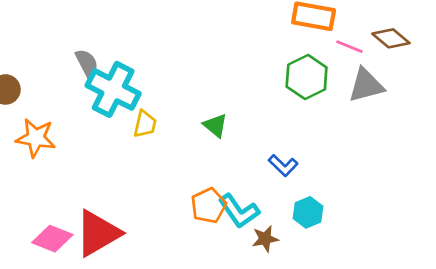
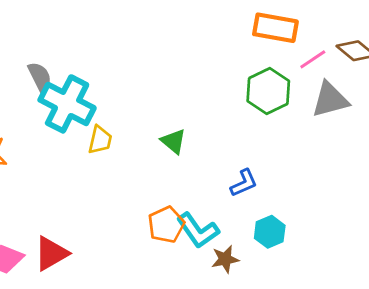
pink line: (349, 47) -> (313, 59), turned -56
blue L-shape: (283, 165) -> (244, 183), turned -68
red triangle: (98, 233) -> (51, 253), size x0.7

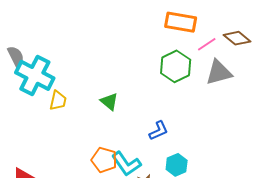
orange pentagon: (166, 225) -> (104, 160), turned -30

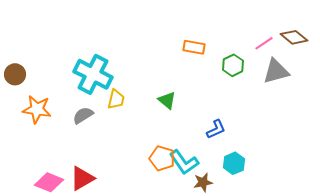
orange rectangle: (181, 22) -> (194, 47), moved, size x0.7
gray semicircle: (16, 56) -> (83, 115), moved, turned -95
green hexagon: (176, 66) -> (233, 65), size x0.7

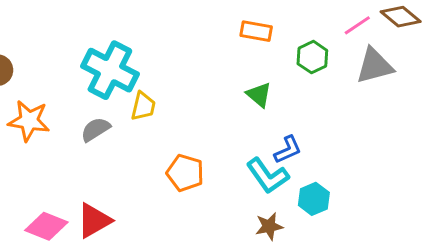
green triangle: (167, 100) -> (259, 95), moved
orange pentagon: (162, 158) -> (185, 173), moved
cyan L-shape: (184, 162) -> (268, 176), moved

